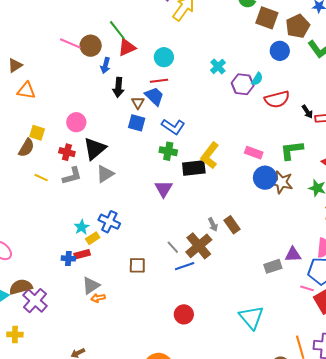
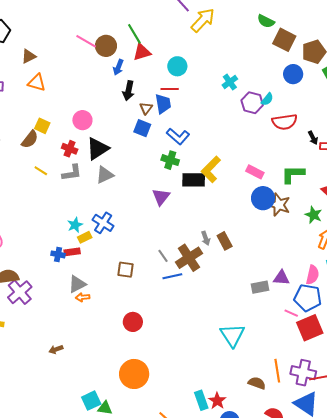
blue trapezoid: (154, 96) -> (163, 104), turned 30
red circle: (184, 314) -> (133, 322), moved

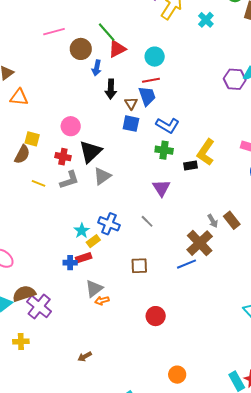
pink line: (86, 41) -> (54, 32), moved, turned -35
cyan cross: (230, 82) -> (206, 20), moved
black rectangle: (194, 180) -> (191, 166), size x0.6
gray line: (163, 256) -> (147, 221), moved
orange circle: (134, 374) -> (177, 375), moved, size x0.6

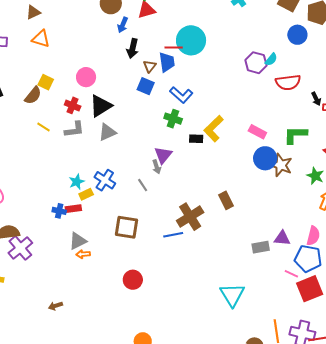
cyan circle: (155, 57) -> (191, 40), moved, size x1.5
gray arrow: (213, 221) -> (157, 167), moved
brown square: (139, 266) -> (126, 227), size x1.4

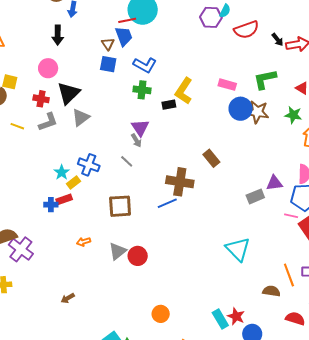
black arrow: (133, 48) -> (58, 35), moved
brown cross: (190, 217) -> (180, 182), turned -36
gray triangle: (78, 241) -> (118, 251), moved

